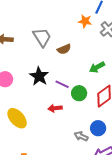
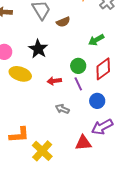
purple line: (62, 84) -> (78, 84), moved, turned 40
yellow ellipse: (17, 118) -> (20, 74), moved, turned -30
gray arrow: (81, 136) -> (62, 109), moved

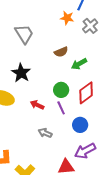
brown semicircle: (63, 22) -> (61, 52), moved
red arrow: (54, 81) -> (37, 105), turned 32

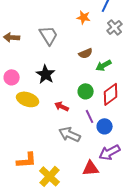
orange star: (67, 18) -> (84, 17), moved
purple line: (61, 108) -> (90, 116), moved
gray arrow: (45, 133) -> (70, 134), size x1.5

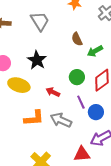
brown semicircle: (86, 53) -> (77, 39), turned 88
orange L-shape: (27, 160) -> (34, 118), moved

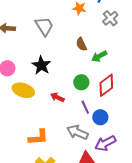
orange L-shape: (34, 118) -> (38, 137), moved
gray arrow: (61, 120) -> (77, 132), moved

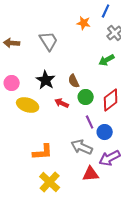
brown semicircle: (81, 44) -> (74, 81), moved
green arrow: (99, 56) -> (107, 60), moved
red arrow: (57, 97) -> (62, 103), moved

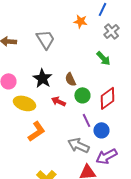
green arrow: (107, 60) -> (103, 58), turned -105
orange L-shape: (43, 152) -> (36, 131), moved, turned -30

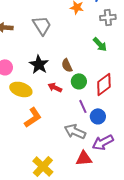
gray cross: (111, 31) -> (108, 17), turned 35

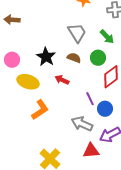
gray trapezoid: (42, 25) -> (77, 33), moved
brown semicircle: (67, 65) -> (74, 58), turned 136
green circle: (79, 81) -> (98, 58), moved

